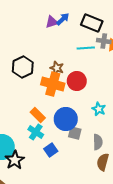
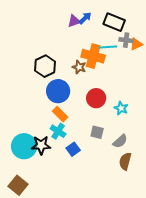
red circle: (77, 81) -> (96, 98), moved
orange cross: (53, 84) -> (93, 56), moved
blue circle: (66, 119) -> (58, 91), moved
gray semicircle: (98, 142) -> (120, 141), turned 49
black star: (15, 160) -> (41, 145), moved, turned 30

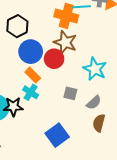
brown star: (79, 67) -> (65, 42), moved, size x1.6
red circle: (96, 98) -> (54, 59), moved
cyan star: (121, 108) -> (95, 69), size x1.6
blue square: (73, 149) -> (57, 135), moved, size x1.6

